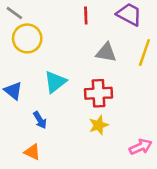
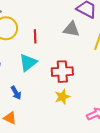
red line: (86, 16) -> (35, 36), moved
gray triangle: (106, 52) -> (71, 29), moved

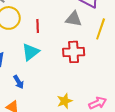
red cross: (62, 72) -> (74, 52), moved
yellow star: (62, 97) -> (65, 101), moved

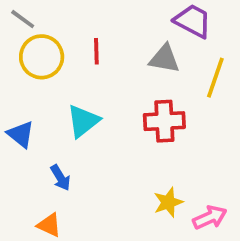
red line: (38, 26) -> (96, 51), moved
yellow star: (65, 101) -> (168, 202), moved

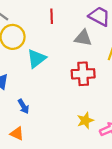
red line: (96, 51) -> (52, 16), moved
cyan triangle: (83, 121) -> (36, 59), moved

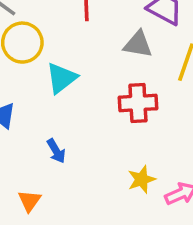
blue arrow: (23, 106) -> (56, 151), moved
orange triangle: (17, 134) -> (29, 201), turned 40

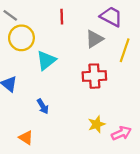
gray triangle: (138, 44) -> (94, 39), turned -42
orange triangle: (29, 201) -> (26, 138), turned -32

